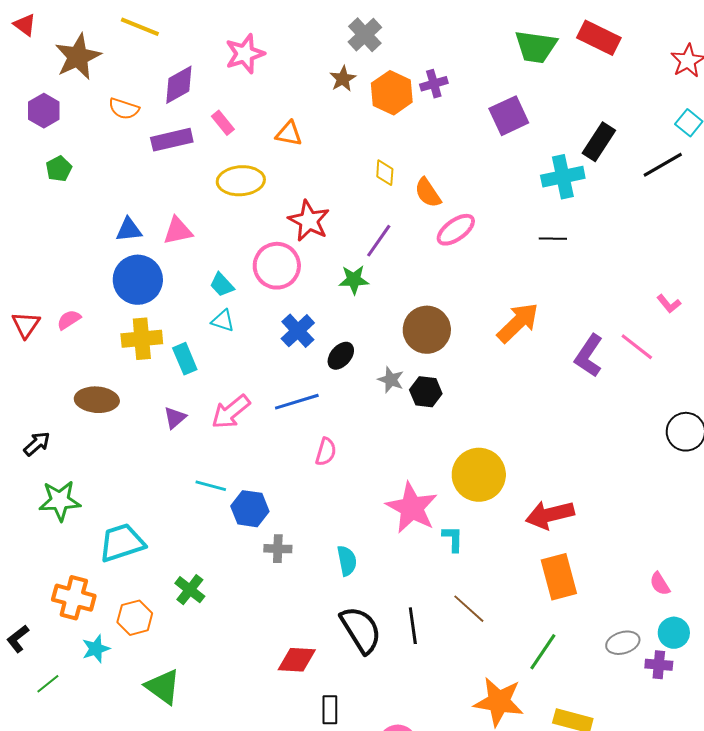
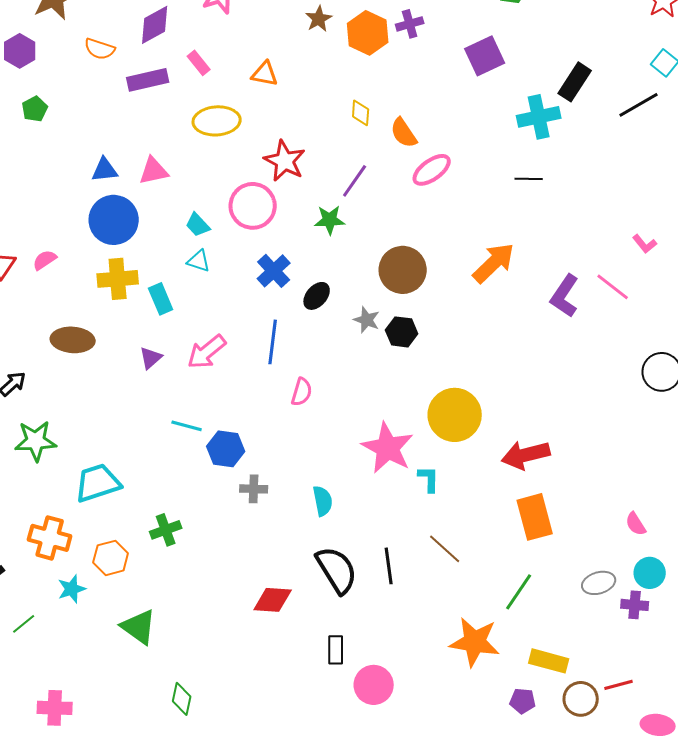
blue line: (297, 402) -> (273, 342), turned -66
green cross: (190, 590) -> (166, 530), turned 32
black rectangle: (330, 710) -> (336, 650), moved

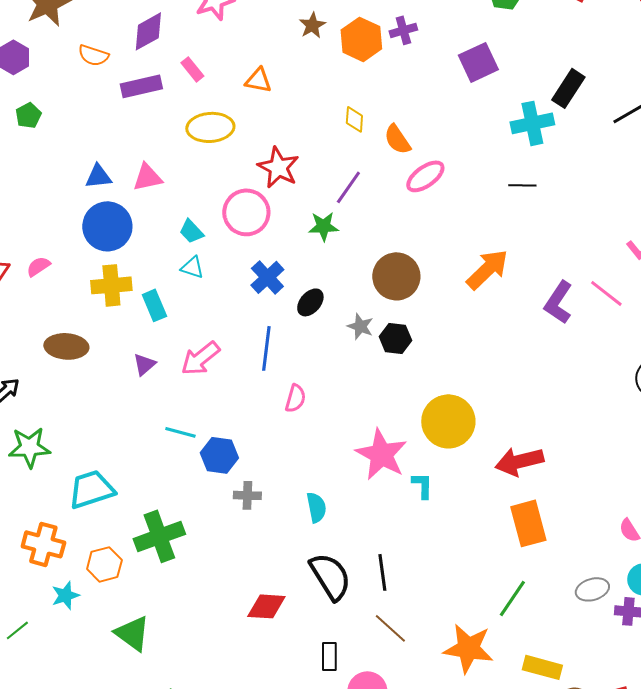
green cross: (166, 530) -> (159, 536), size x1.6
brown line: (445, 549) -> (390, 628), moved

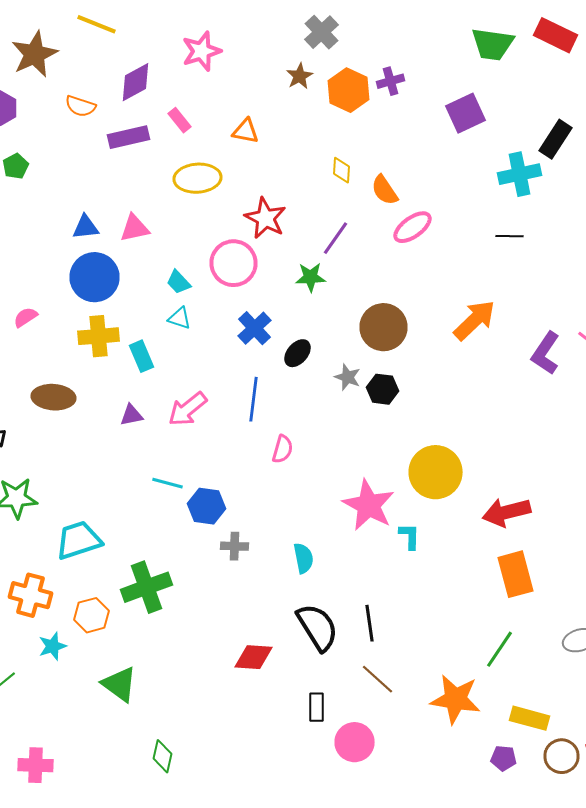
purple triangle: (144, 364) -> (132, 415), turned 30

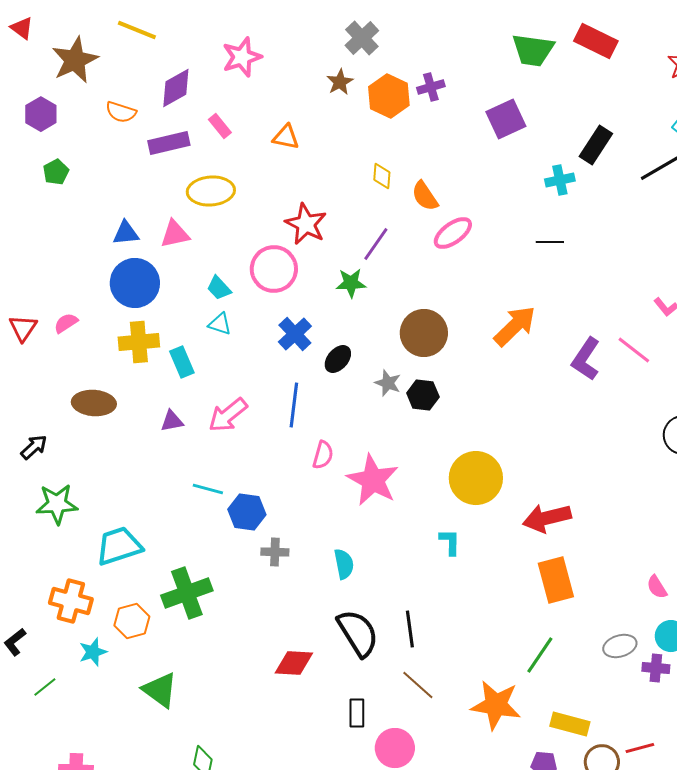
cyan cross: (520, 174) -> (560, 180), size x0.7
yellow ellipse: (198, 178) -> (211, 191), moved
pink star: (368, 505) -> (373, 480), moved

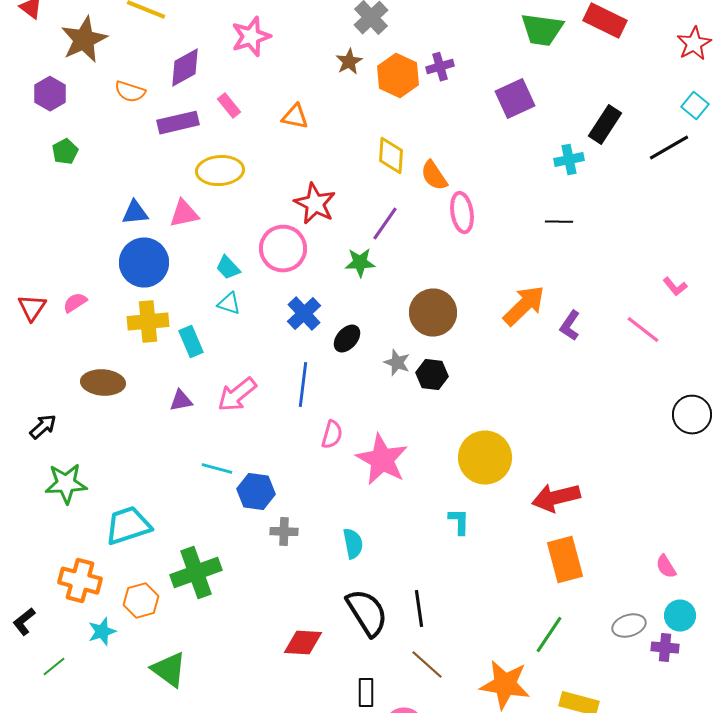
yellow diamond: (382, 176) -> (391, 156), size x1.4
pink ellipse: (453, 233) -> (462, 213), turned -63
purple L-shape: (586, 359) -> (570, 326), moved, size x0.7

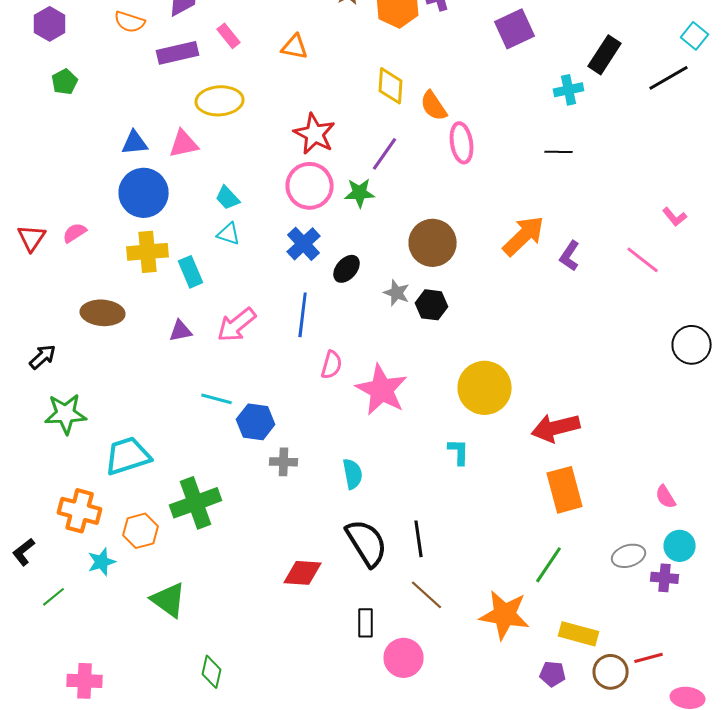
pink circle: (283, 249) -> (310, 186), moved

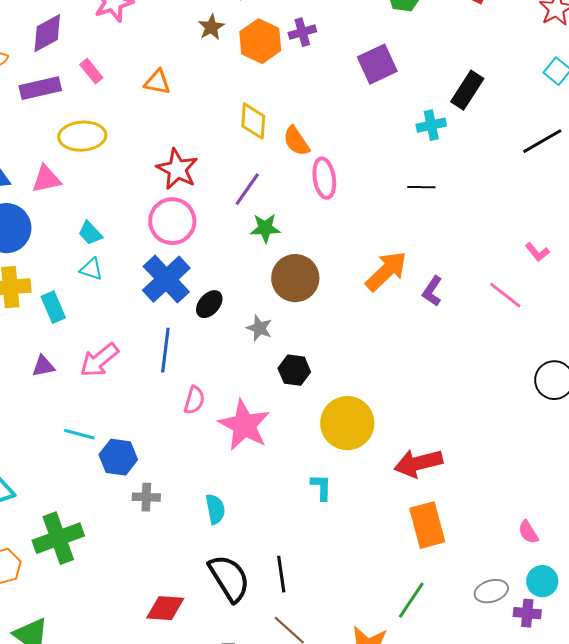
black line: (669, 78) -> (542, 141), moved
green star: (360, 193) -> (265, 228), moved
blue cross: (304, 244) -> (166, 279), size x1.4
black hexagon: (432, 305) -> (294, 370), moved

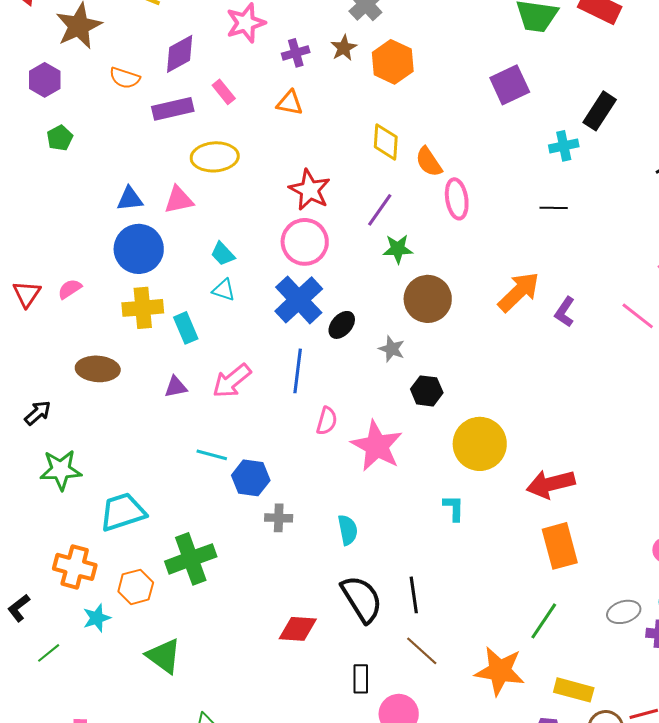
purple cross: (302, 32) -> (296, 53), moved

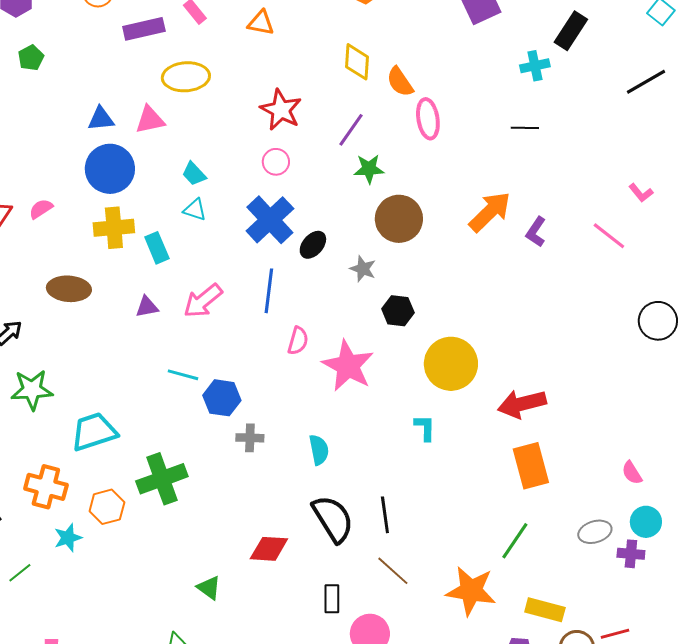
pink circle: (305, 242) -> (276, 162), size x0.6
green triangle: (164, 656) -> (209, 588), moved, size x0.7

